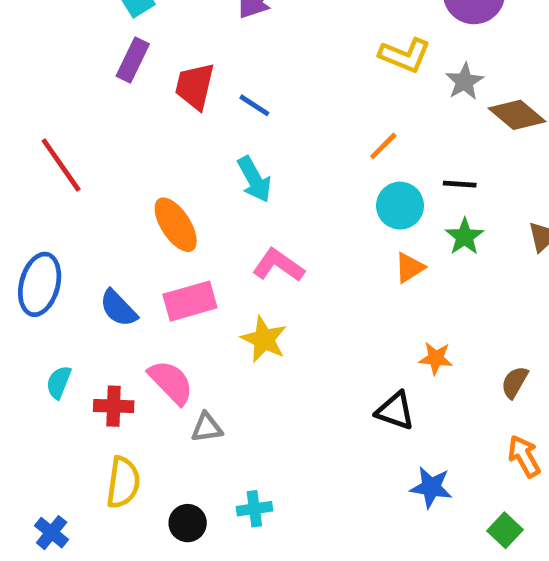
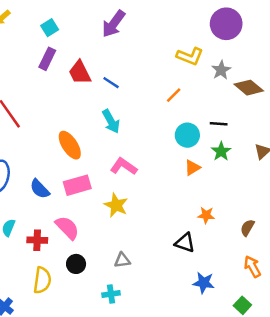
red trapezoid: (195, 86) -> (80, 73), turned -40
orange line: (383, 146) -> (174, 95), moved
gray triangle: (207, 428) -> (122, 260), moved
black circle: (188, 523) -> (76, 264), moved

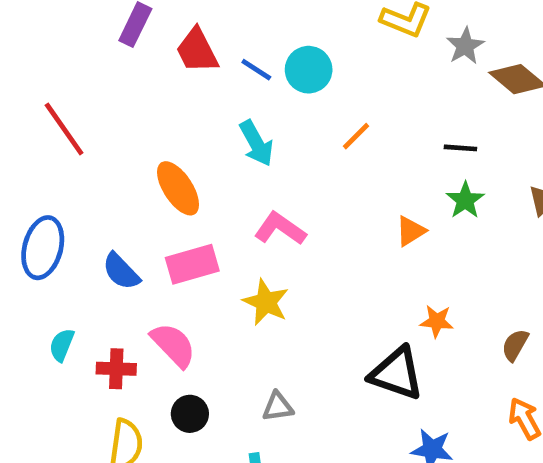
orange line: (174, 95) -> (356, 136), moved
cyan circle: (187, 135) -> (309, 70), moved
black triangle: (185, 243) -> (396, 373), size x1.4

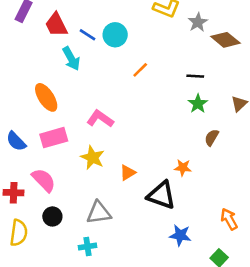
cyan arrow: (256, 143) -> (71, 59), moved
orange triangle: (411, 231) -> (128, 173), moved
brown semicircle: (515, 345) -> (212, 138), moved
gray triangle: (278, 407) -> (99, 213), size x1.5

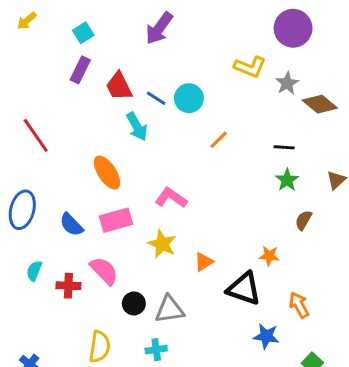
black circle: (52, 216) -> (134, 303), moved
orange arrow: (229, 219) -> (299, 305), moved
yellow semicircle: (19, 233) -> (100, 347), moved

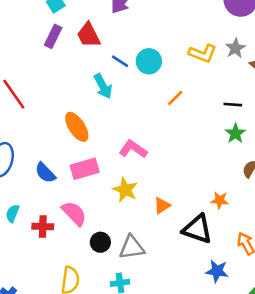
yellow L-shape: (250, 67) -> (203, 53), moved
red trapezoid: (119, 86) -> (89, 35), moved

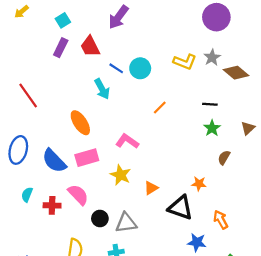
orange line: (175, 98) -> (160, 107), moved
blue semicircle: (45, 173) -> (54, 161), size x1.4

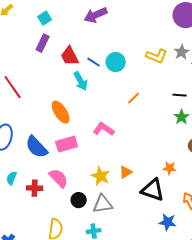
purple arrow: (118, 17) -> (96, 15), turned 30
red trapezoid: (90, 47) -> (70, 56), moved
yellow star: (121, 175) -> (101, 176), moved

